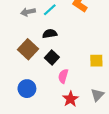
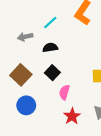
gray arrow: (28, 12) -> (25, 37), moved
brown square: (28, 49) -> (21, 75), moved

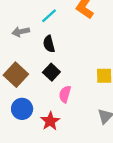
black semicircle: (50, 48) -> (49, 44), turned -96
red star: (72, 116) -> (50, 121), moved

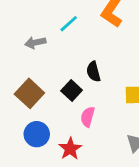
black semicircle: (49, 44) -> (93, 72), moved

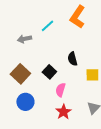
black semicircle: (93, 72) -> (72, 59), moved
red star: (70, 149) -> (63, 112), moved

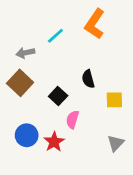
brown square: (20, 74) -> (20, 83), moved
red star: (63, 112) -> (54, 142), moved

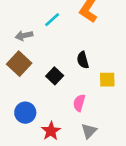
pink semicircle: (72, 120) -> (79, 103), moved
red star: (54, 142) -> (51, 131), moved
gray triangle: (116, 143) -> (89, 131), moved

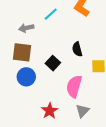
brown square: (19, 64) -> (22, 52), turned -36
pink semicircle: (79, 103) -> (74, 86), size x1.5
blue circle: (25, 113) -> (26, 77), moved

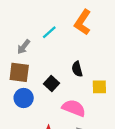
gray arrow: (26, 28) -> (24, 47), turned -40
pink semicircle: (74, 86) -> (74, 108), turned 95

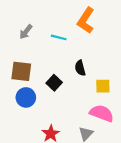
cyan line: (49, 32) -> (59, 37), moved, turned 56
gray arrow: (24, 47) -> (26, 32), moved
pink semicircle: (74, 108) -> (102, 113), moved

